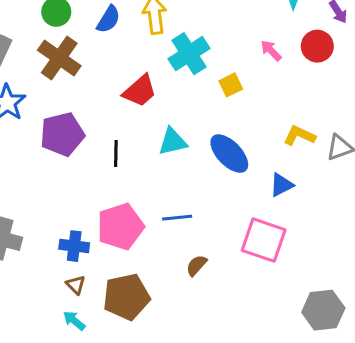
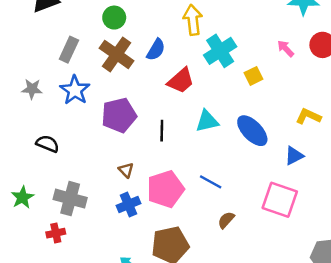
blue semicircle: (108, 19) -> (156, 50), moved
blue line: (177, 218) -> (211, 182), turned 35
blue cross: (74, 246) -> (128, 205), turned -30
brown triangle: (76, 285) -> (126, 170), moved

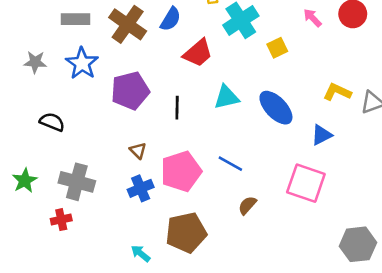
gray rectangle: (69, 50) -> (76, 19), turned 65

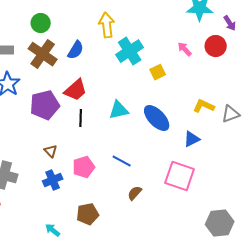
red trapezoid: (198, 53) -> (76, 90), moved
pink pentagon: (181, 171) -> (84, 167), size x0.7
brown pentagon: (186, 233) -> (88, 214), size x0.7

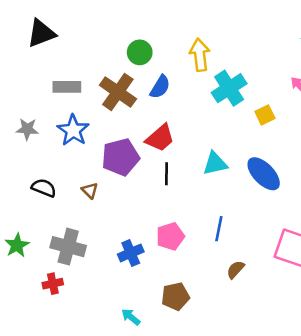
green circle: (41, 23) -> (140, 52), moved
brown triangle: (51, 151) -> (90, 190), moved
blue line: (122, 161) -> (219, 229), turned 72

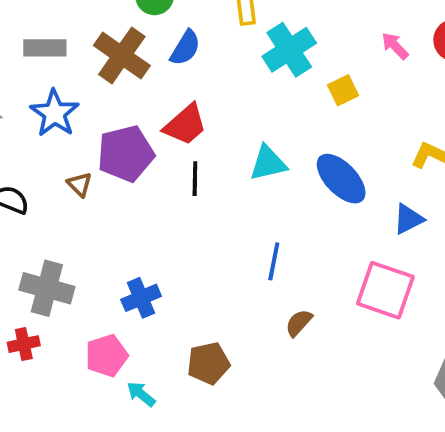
brown triangle: (90, 190) -> (80, 184), moved
pink pentagon: (170, 236) -> (106, 356), moved

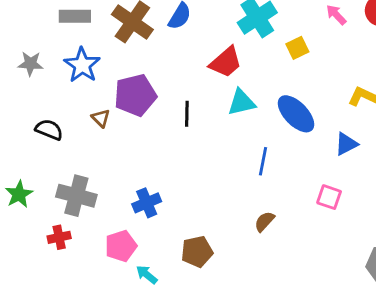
red trapezoid: (185, 125) -> (226, 62), moved
blue line: (274, 261) -> (263, 161), moved
pink square: (385, 290) -> (329, 197), size x0.6

